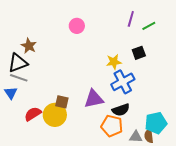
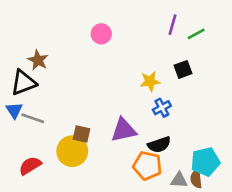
gray line: (19, 78) -> (33, 118), moved
blue cross: (123, 82) -> (162, 108), size x0.6
blue triangle: (11, 93) -> (14, 110), moved
red semicircle: (33, 114) -> (30, 166), moved

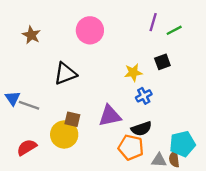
pink circle: (101, 34) -> (90, 30), size x1.5
brown star: (38, 60) -> (31, 35), moved
black triangle: (23, 83) -> (65, 74), moved

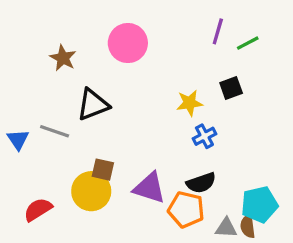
brown star: (31, 35) -> (63, 58), moved
gray line: (29, 105) -> (55, 131), moved
purple triangle: (110, 116) -> (150, 188), moved, turned 30

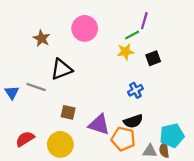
green line: (248, 43) -> (132, 35), moved
yellow star: (189, 103) -> (126, 52), moved
yellow circle: (91, 191) -> (60, 144), moved

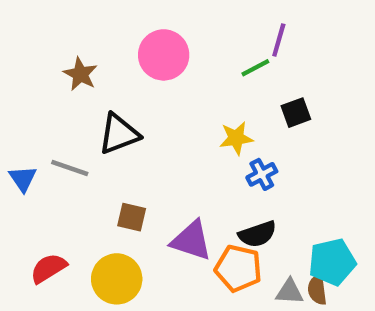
yellow star: (126, 52) -> (236, 138), moved

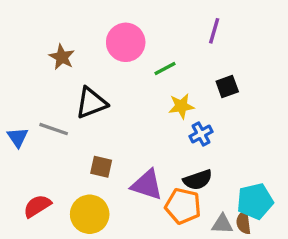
green line: (255, 68) -> (165, 69), moved

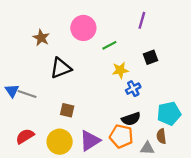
gray line: (54, 129) -> (27, 94), moved
purple triangle: (147, 185) -> (90, 141), moved, turned -50
cyan pentagon: (255, 201) -> (169, 114), moved
brown semicircle: (244, 222) -> (161, 136), moved

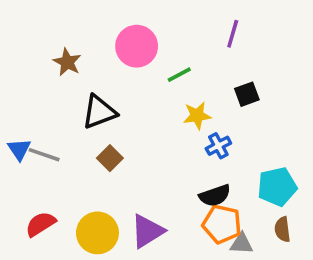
brown square: (67, 110) -> (110, 158), moved, turned 32
orange pentagon: (121, 136) -> (222, 224), moved
brown semicircle: (161, 136) -> (282, 229), moved

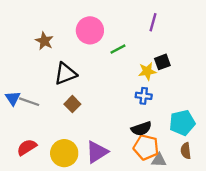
yellow star: (197, 116) -> (147, 71), moved
blue cross: (218, 146) -> (144, 96), turned 35

